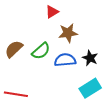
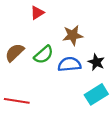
red triangle: (52, 12) -> (37, 13), moved

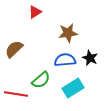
green semicircle: (44, 55) -> (41, 80), moved
cyan rectangle: (96, 94) -> (73, 88), moved

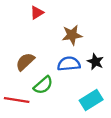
brown semicircle: (14, 49) -> (25, 62), moved
cyan rectangle: (73, 88) -> (91, 100), moved

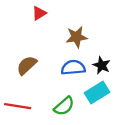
green semicircle: (43, 85) -> (64, 106), moved
cyan rectangle: (91, 100) -> (97, 93), moved

